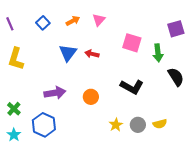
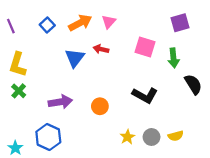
orange arrow: (73, 21) -> (80, 23), size x1.5
purple square: (176, 29) -> (180, 23), moved
red arrow: (92, 54) -> (101, 49), moved
green cross: (14, 109) -> (19, 91), moved

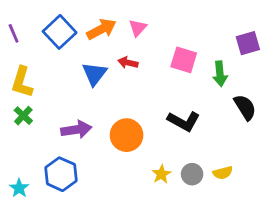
purple square: (180, 23) -> (248, 43), moved
blue square: (47, 25) -> (60, 32), size x1.6
orange circle: (100, 106) -> (127, 135), size x1.5

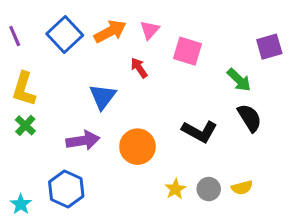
pink square: (184, 60) -> (187, 51), moved
red arrow: (128, 63) -> (139, 68), turned 42
blue triangle: (94, 74) -> (103, 97), moved
green arrow: (220, 74) -> (239, 80), turned -40
black semicircle: (245, 107) -> (250, 118), moved

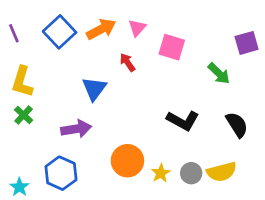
black semicircle: (250, 118) -> (237, 125), moved
orange circle: (137, 147) -> (127, 161), moved
yellow semicircle: (242, 188) -> (222, 172), size x1.5

